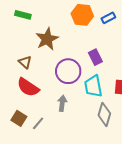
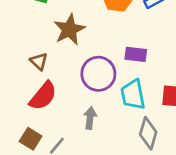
purple rectangle: (95, 57) -> (136, 54), turned -56
red semicircle: (28, 87) -> (43, 96), turned -85

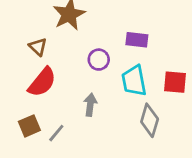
purple circle: (98, 74) -> (99, 60), size x0.6
brown square: (31, 139) -> (29, 126), turned 35

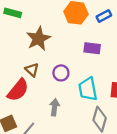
purple rectangle: (137, 40) -> (92, 48), moved
brown triangle: (38, 47) -> (32, 70), moved

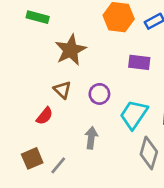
cyan trapezoid: (88, 89) -> (134, 115), turned 45
red semicircle: (18, 90) -> (45, 116), size x0.6

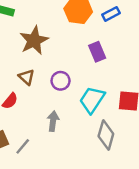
purple rectangle: (139, 62) -> (97, 52), turned 60

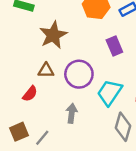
brown triangle: (26, 77) -> (46, 70), turned -42
purple circle: (61, 81) -> (79, 74), size x1.5

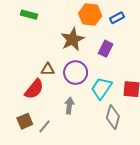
brown star: (53, 35) -> (72, 39), moved
purple rectangle: (114, 46) -> (106, 49), turned 49
red semicircle: (30, 94) -> (34, 89), size x1.5

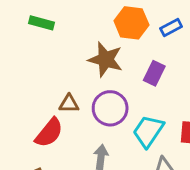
brown star: (72, 39) -> (106, 59), turned -30

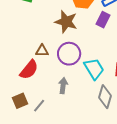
purple rectangle: (154, 73) -> (103, 20), moved
cyan trapezoid: (148, 131) -> (94, 69), turned 115

